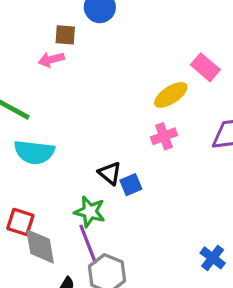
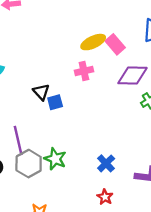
pink rectangle: (205, 67) -> (115, 44), moved
green star: (90, 212) -> (55, 159), moved

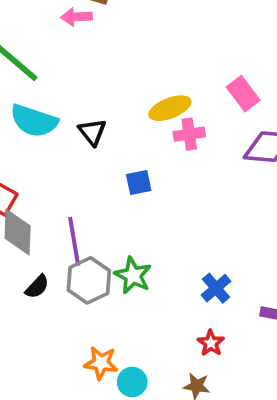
yellow ellipse: (93, 42) -> (170, 108), moved
black triangle: (41, 92) -> (92, 132), moved

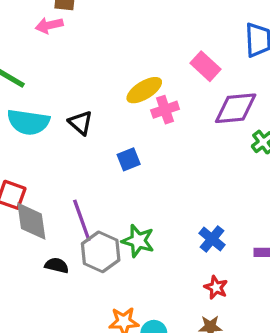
black semicircle: (37, 287) -> (57, 265), turned -110

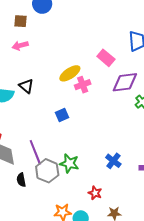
pink arrow: (49, 25) -> (20, 45), moved
black triangle: (81, 123) -> (26, 86), moved
black semicircle: (57, 265) -> (21, 180), turned -112
red star: (216, 287) -> (95, 193), moved

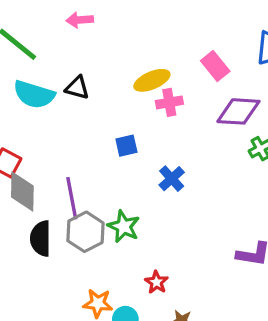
black triangle: (26, 86) -> (77, 88), turned -35
blue cross: (113, 161) -> (172, 179), moved
black semicircle: (21, 180) -> (41, 238), size x1.5

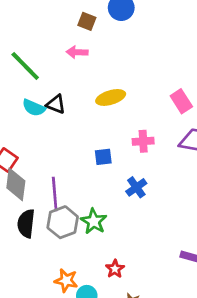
yellow ellipse: (152, 80) -> (111, 97), moved
black triangle: (77, 88) -> (56, 104), moved
cyan semicircle: (34, 94) -> (34, 108), size x0.7
pink cross: (169, 102) -> (143, 141), moved

